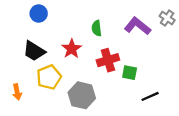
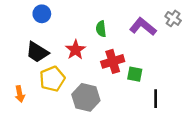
black line: (150, 96) -> (156, 99), turned -66

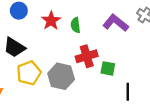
red star: (75, 50) -> (51, 21), moved
gray hexagon: (86, 97) -> (61, 76), moved

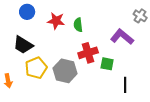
red star: (51, 21) -> (56, 21), turned -30
purple L-shape: (116, 23) -> (122, 37), moved

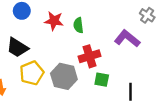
green square: (107, 64) -> (102, 80), moved

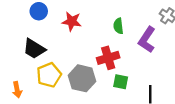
green semicircle: (78, 25) -> (118, 26), moved
purple L-shape: (127, 39) -> (147, 40), turned -95

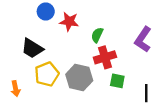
blue circle: (39, 11) -> (46, 11), moved
green semicircle: (118, 26) -> (97, 35), moved, turned 32

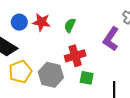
blue circle: (46, 11) -> (19, 22), moved
green semicircle: (97, 35) -> (70, 25), moved

